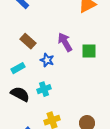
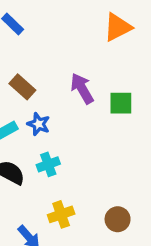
blue star: (47, 60) -> (39, 124), moved

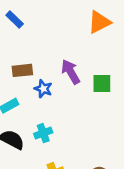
brown rectangle: (22, 87) -> (22, 70), turned -48
blue star: (39, 124) -> (43, 89), moved

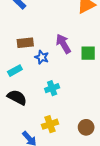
cyan cross: (43, 133) -> (52, 88), moved

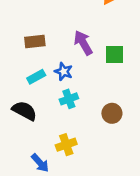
blue star: (42, 57) -> (64, 72), moved
cyan rectangle: (15, 71) -> (36, 77), moved
brown circle: (86, 127) -> (112, 113), moved

